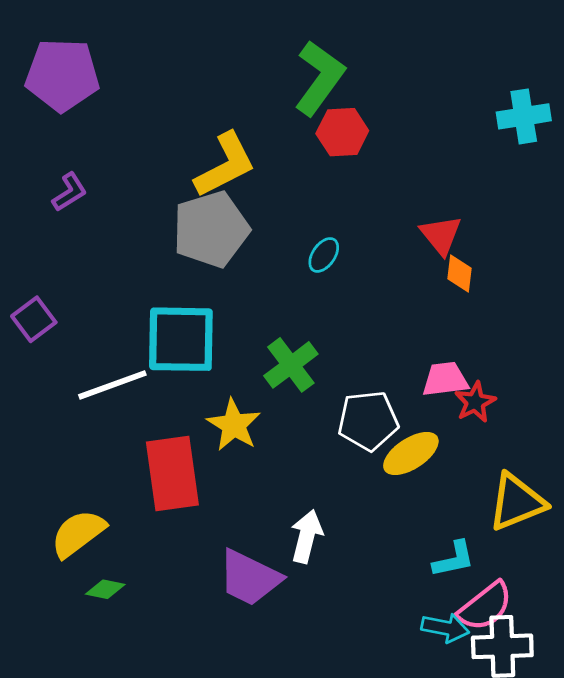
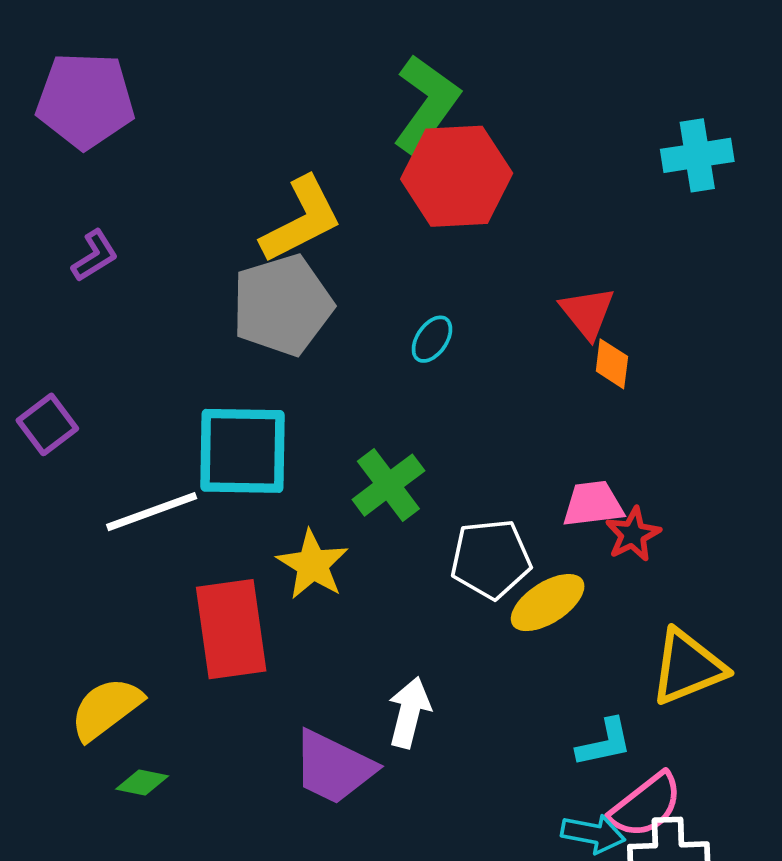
red hexagon: (342, 132) -> (457, 176), size x1.6

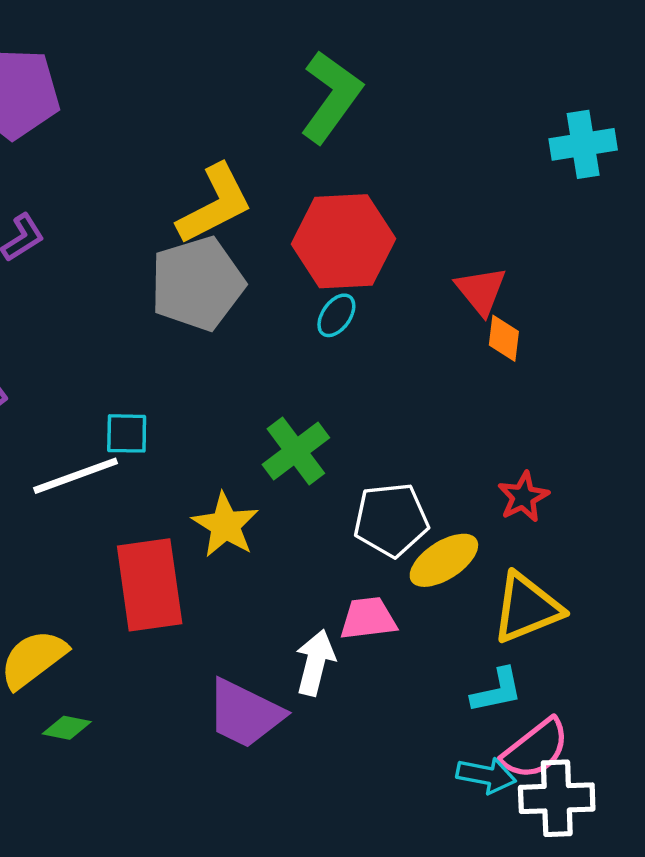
red hexagon: (457, 176) -> (343, 241), moved
cyan square: (243, 451) -> (127, 433), moved, size x0.5
pink trapezoid: (593, 504) -> (368, 618), moved
yellow triangle: (688, 667) -> (527, 608), moved

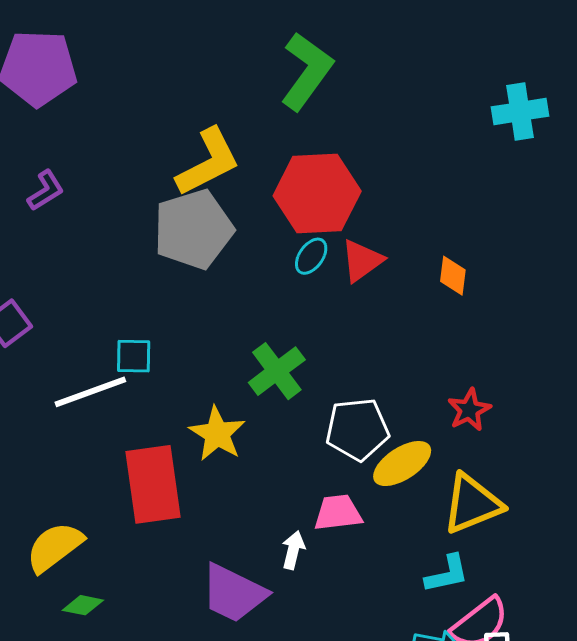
red triangle: (481, 291) -> (362, 261), moved, turned 33
white arrow: (315, 663) -> (293, 550), size x0.7

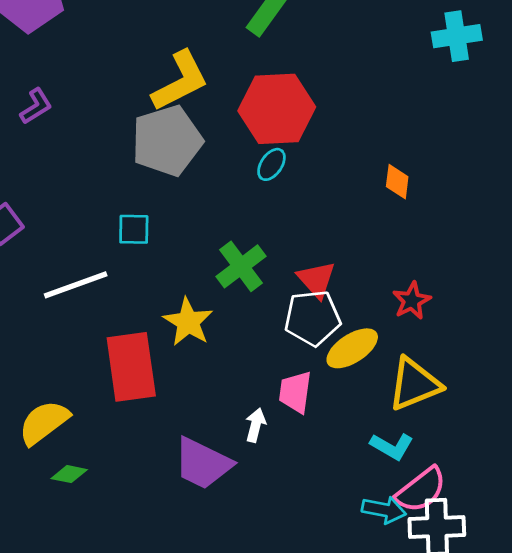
red triangle: (362, 261) -> (316, 280), moved, turned -36
cyan square: (134, 356) -> (134, 229), moved
pink trapezoid: (338, 513) -> (295, 392), turned -75
cyan L-shape: (447, 574) -> (392, 446), turned 42

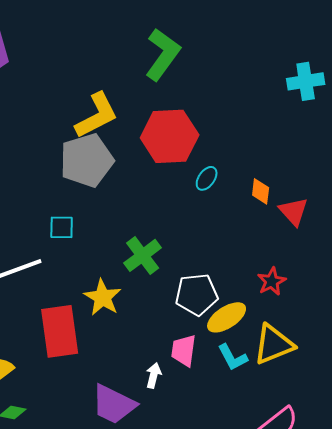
cyan ellipse: (271, 164) -> (207, 178), moved
red triangle: (316, 280) -> (294, 211), moved
cyan L-shape: (392, 446) -> (233, 357), moved, turned 32

